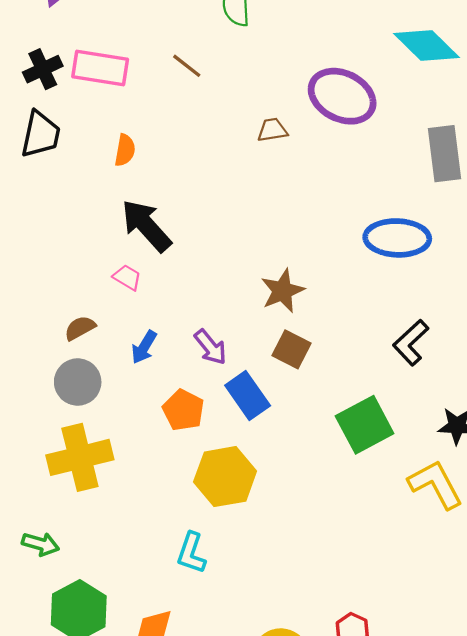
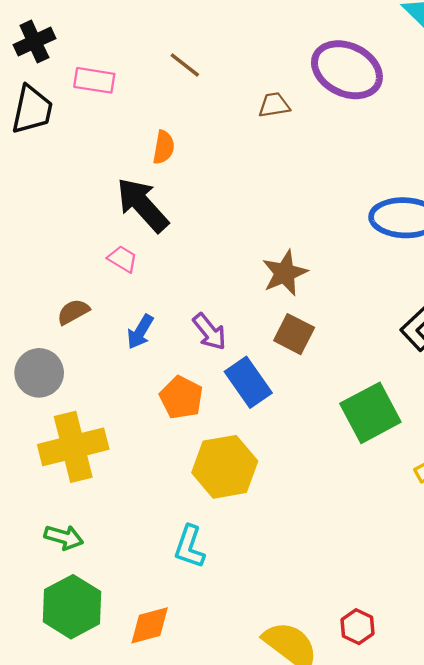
brown line: (187, 66) -> (185, 65), moved
pink rectangle: (100, 68) -> (94, 80), moved, size x0.7
orange semicircle: (125, 150) -> (164, 147), moved
gray circle: (78, 382) -> (39, 373), moved
green arrow: (41, 544) -> (64, 537), moved

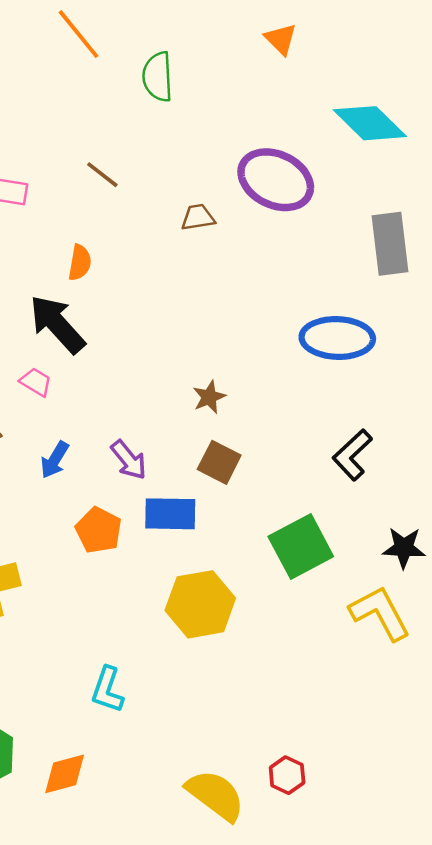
brown star: (285, 273) -> (209, 397), size x0.7
blue rectangle: (248, 382) -> (170, 514), turned -54
yellow hexagon: (225, 467) -> (200, 604), moved

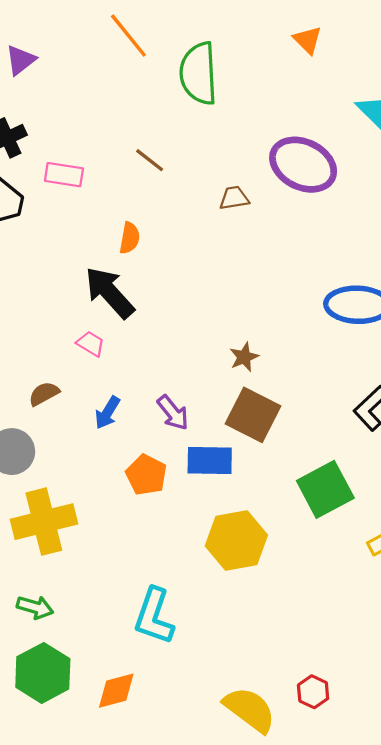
green semicircle: (158, 77) -> (199, 73), size x1.4
brown square: (219, 462) -> (253, 415), size x1.4
cyan L-shape: (107, 690) -> (154, 616), size x1.4

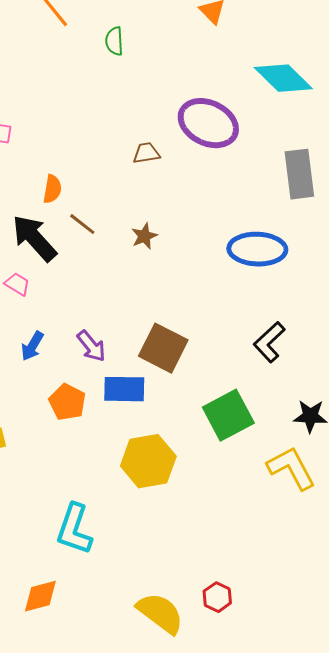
green semicircle: (199, 73) -> (114, 41), size x0.5
brown line: (150, 160) -> (82, 224), moved
brown star: (244, 357) -> (144, 236), moved

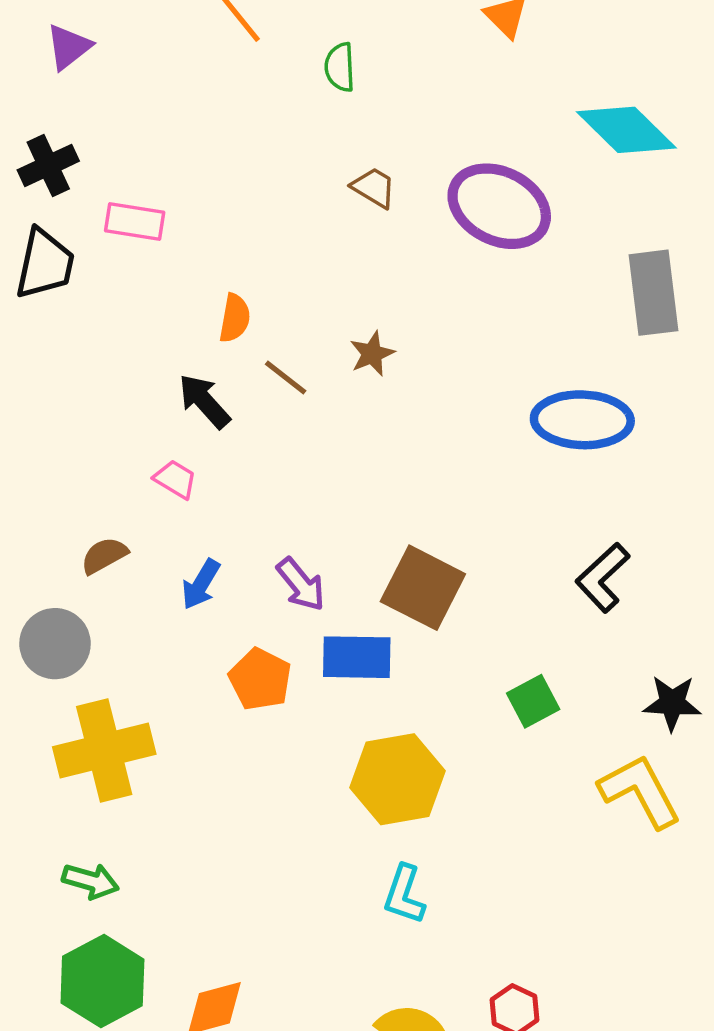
brown trapezoid: (146, 153) -> (374, 188), moved, turned 40
brown star: (144, 236) -> (372, 354), moved
black arrow: (34, 238) -> (204, 401), size x0.7
green square: (228, 415) -> (533, 701), size x0.6
cyan L-shape: (74, 529) -> (404, 895), moved, size x0.7

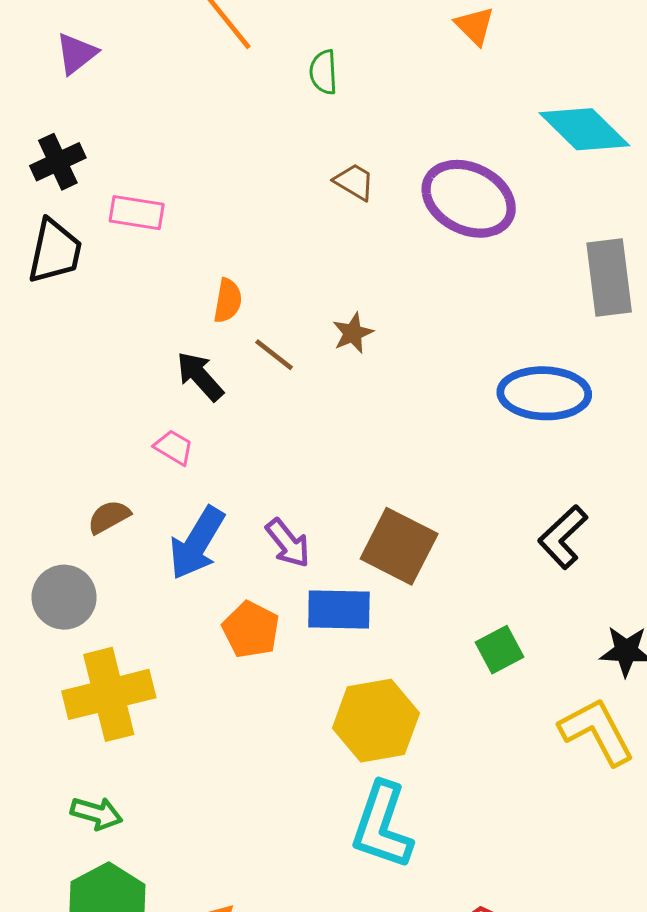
blue arrow: (201, 584) -> (197, 543), size x1.6
cyan L-shape: (404, 895) -> (382, 826), size x1.6

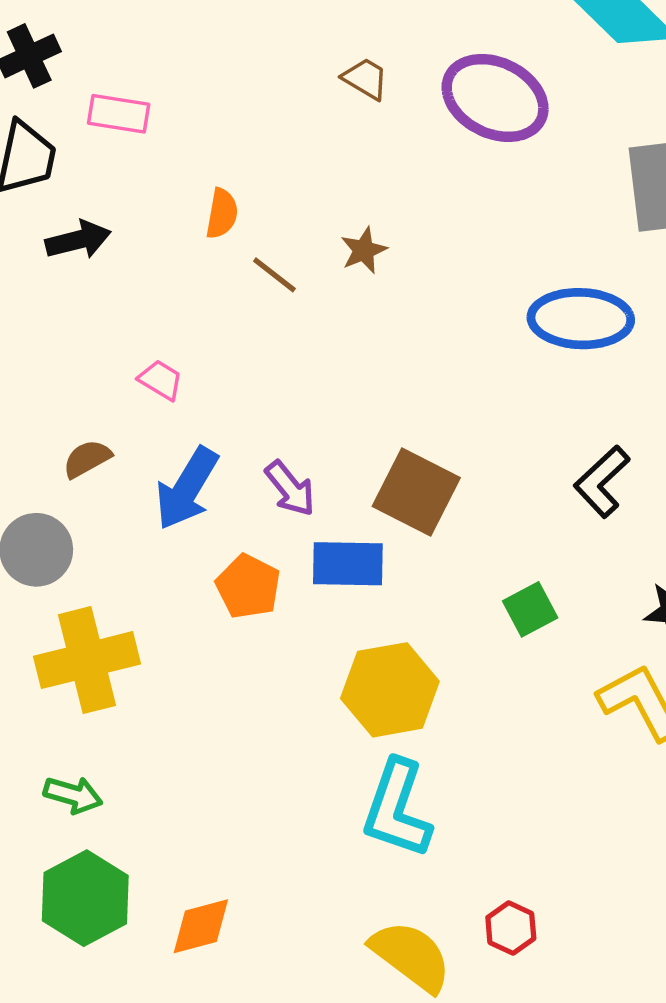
black arrow: (200, 376) -> (78, 240), moved, turned 118

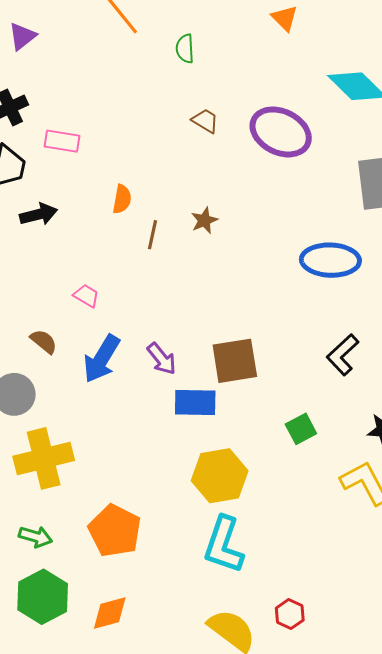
brown line: (274, 275) -> (152, 235), turned 64
brown semicircle: (87, 459) -> (44, 341), turned 68
brown square: (416, 492) -> (235, 361), turned -36
orange pentagon: (248, 587) -> (115, 531), moved, size x1.4

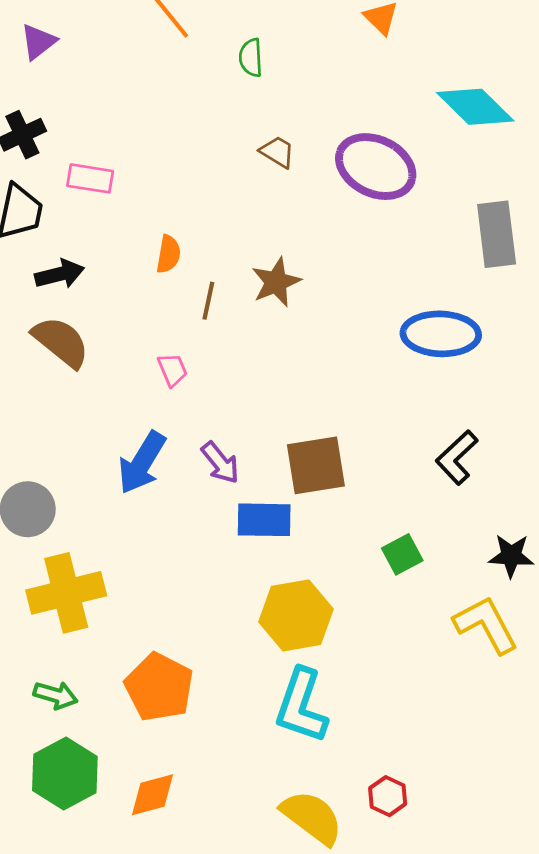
brown star: (204, 220) -> (276, 282), size x1.4
pink trapezoid: (86, 296) -> (172, 370), moved, turned 36
brown semicircle: (44, 341) -> (61, 342), moved, size x1.6

